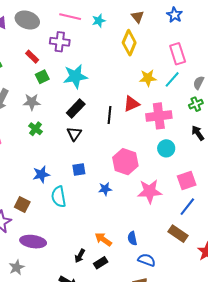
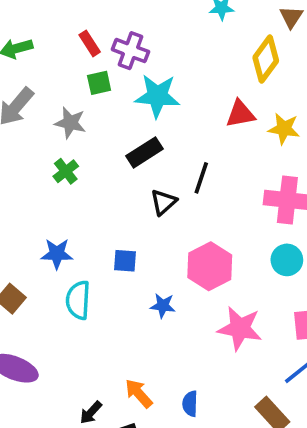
purple cross: (60, 42) -> (131, 51), moved
red triangle: (131, 104) -> (240, 114), moved
black triangle: (74, 134) -> (164, 202), moved

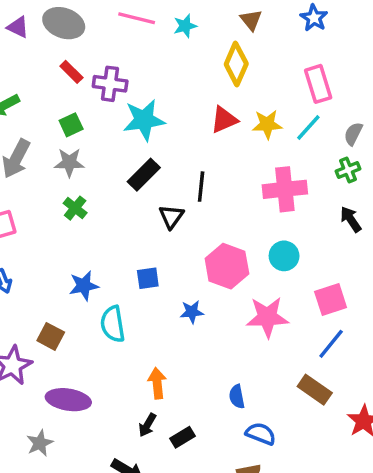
red rectangle: (90, 43) -> (71, 72), moved
green square: (99, 83) -> (71, 125), moved
cyan circle: (287, 260) -> (284, 256), moved
orange arrow: (139, 393) -> (157, 383), moved, turned 48

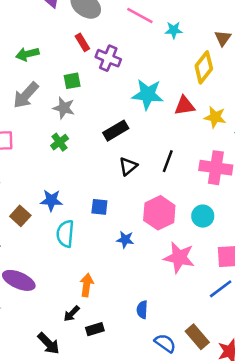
cyan star: (144, 120) -> (148, 94), moved
black line: (201, 187) -> (168, 161), moved
brown square: (51, 336) -> (20, 216), moved
brown rectangle: (315, 390) -> (197, 337), moved
blue semicircle: (261, 434) -> (165, 343), moved

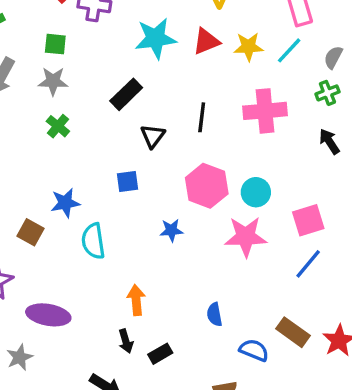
green square: (72, 81) -> (55, 44), turned 30
blue square: (99, 207) -> (128, 181), moved
cyan circle: (203, 216) -> (256, 192), moved
black arrow: (72, 314) -> (126, 341), turned -48

